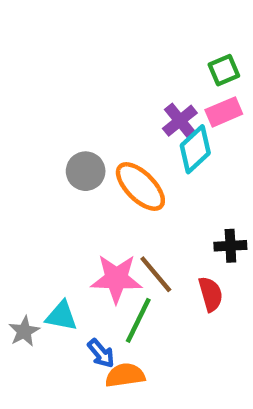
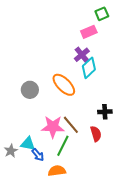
green square: (224, 70) -> (102, 14), moved
pink rectangle: (224, 112) -> (89, 32), moved
gray circle: (86, 171) -> (30, 90), moved
blue arrow: (101, 353) -> (38, 155), moved

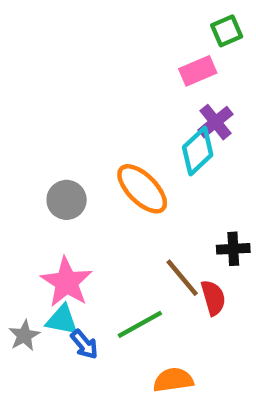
purple cross: (82, 55) -> (215, 122), moved
brown line: (71, 125) -> (182, 278), moved
pink star: (53, 127) -> (67, 282), moved, turned 30
green line: (63, 146) -> (140, 324), turned 35
orange semicircle: (57, 171) -> (173, 380), moved

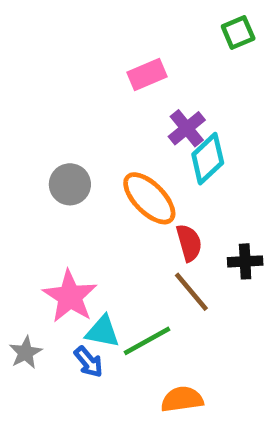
pink rectangle: (198, 71) -> (147, 75), moved
purple cross: (215, 122) -> (187, 128), moved
gray circle: (67, 200) -> (70, 184), moved
red semicircle: (213, 298) -> (189, 243), moved
cyan triangle: (62, 320) -> (103, 331), moved

